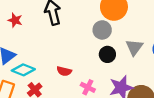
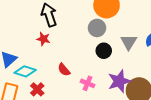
red star: (15, 20) -> (43, 39), moved
red semicircle: (64, 71) -> (64, 70), turned 40

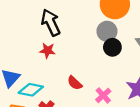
black circle: (104, 51) -> (112, 47), moved
pink cross: (87, 83) -> (103, 95), turned 32

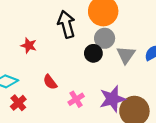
black arrow: (51, 22) -> (66, 24), moved
gray circle: (107, 31) -> (105, 38), moved

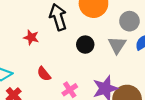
gray circle: (105, 38) -> (129, 21), moved
red star: (29, 45) -> (31, 37), moved

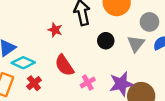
red semicircle: (44, 74) -> (64, 65), size x1.5

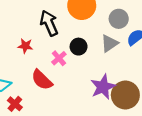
gray triangle: (136, 44) -> (109, 43), turned 30
pink cross: (88, 82) -> (59, 58), moved

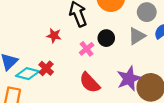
red semicircle: (42, 80) -> (90, 83), moved
red cross: (15, 104) -> (46, 68), moved

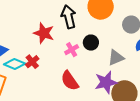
red star: (54, 36) -> (44, 33), size x1.5
gray triangle: (137, 36) -> (116, 58), moved

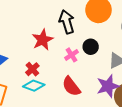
red star: (44, 33) -> (43, 40), turned 30
cyan diamond: (15, 64) -> (34, 86), moved

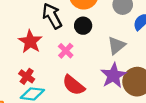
black circle: (91, 47) -> (83, 26), moved

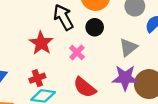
red cross: (27, 76) -> (37, 78), turned 35
purple star: (113, 76) -> (125, 78), turned 30

